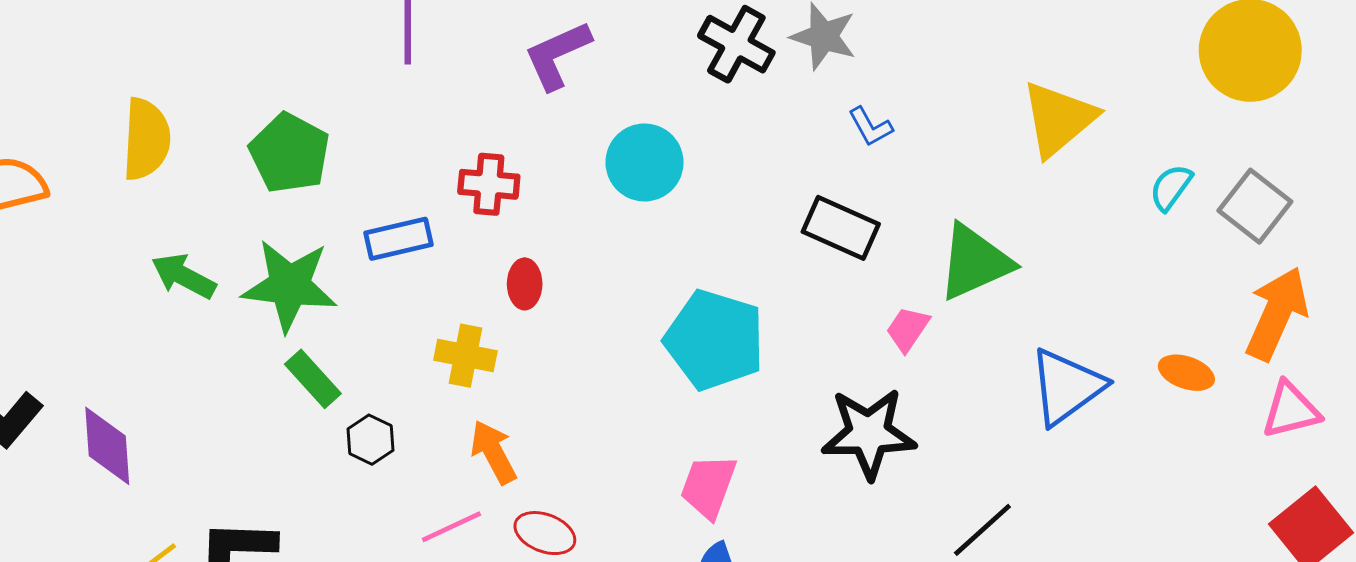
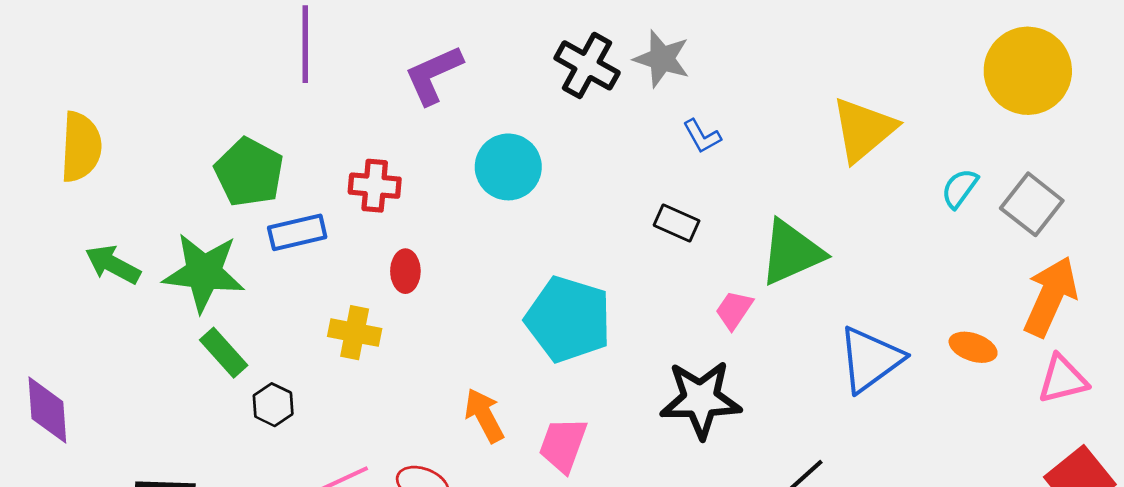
green pentagon: (290, 153) -> (249, 172), moved
black rectangle: (841, 228) -> (677, 223), size x0.7
orange arrow: (493, 452) -> (484, 415), moved

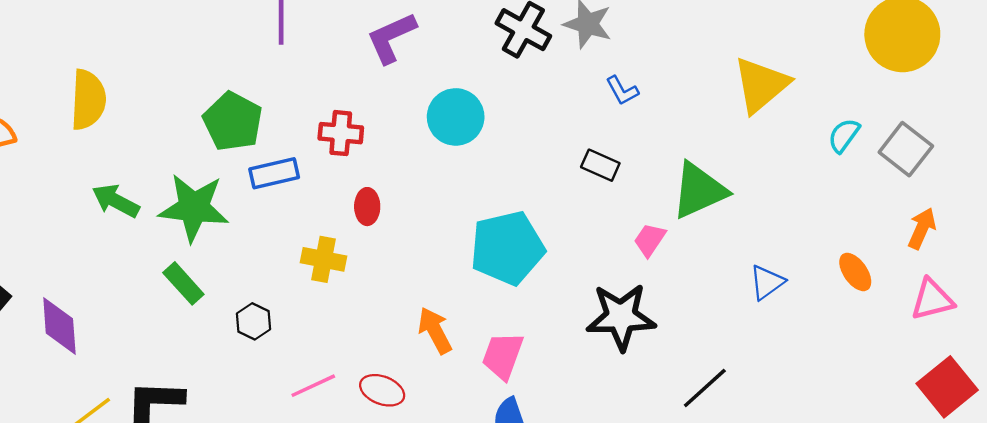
orange arrow: (1051, 297) -> (922, 228), size x0.6
cyan pentagon: (568, 319) -> (507, 248), turned -30
orange ellipse: (973, 347) -> (855, 272), turned 36
green rectangle: (224, 353) -> (183, 283), moved
blue triangle: (870, 359) -> (767, 282), size x0.6

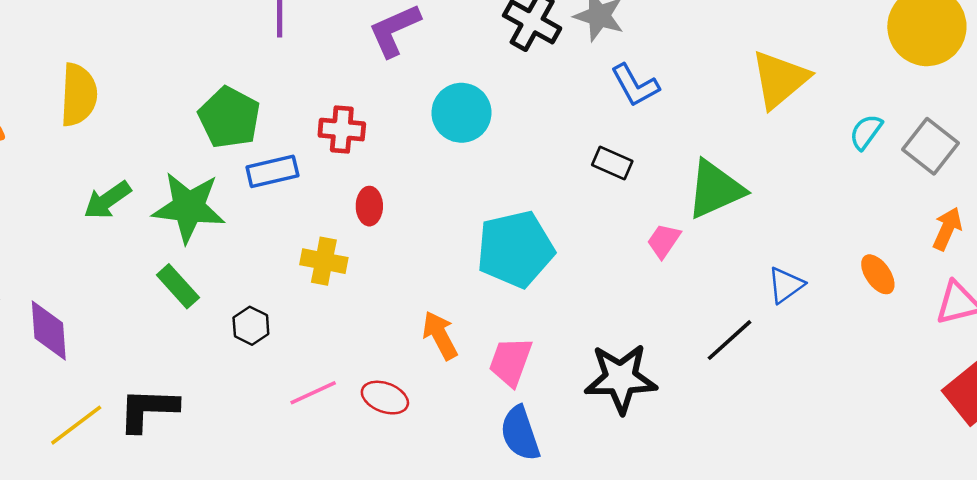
blue L-shape: (622, 91) -> (635, 85), size x1.4
green arrow: (116, 201) -> (107, 200), turned -63
black star: (621, 317) -> (621, 378), moved
black line: (705, 388) -> (729, 340), moved

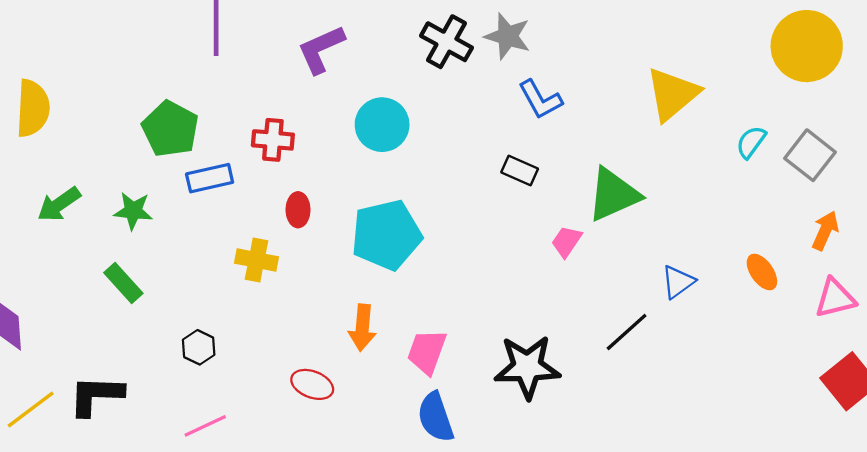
green star: (189, 207) -> (133, 211), size x0.6
cyan pentagon: (515, 249) -> (386, 235), moved
black hexagon: (251, 326) -> (199, 347), moved
orange arrow: (440, 335) -> (362, 328), turned -147
pink line: (313, 393) -> (205, 426), moved

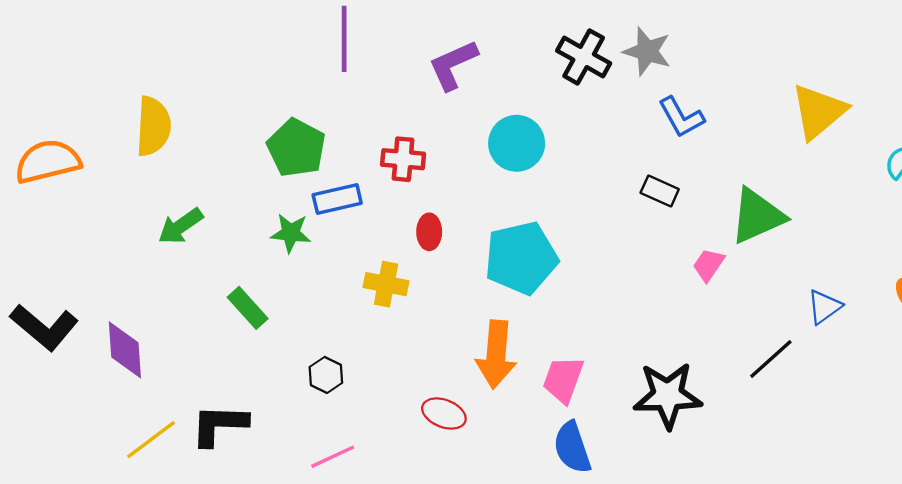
green star: (133, 211) -> (291, 233), moved
orange arrow: (362, 328) -> (496, 354), size x1.4

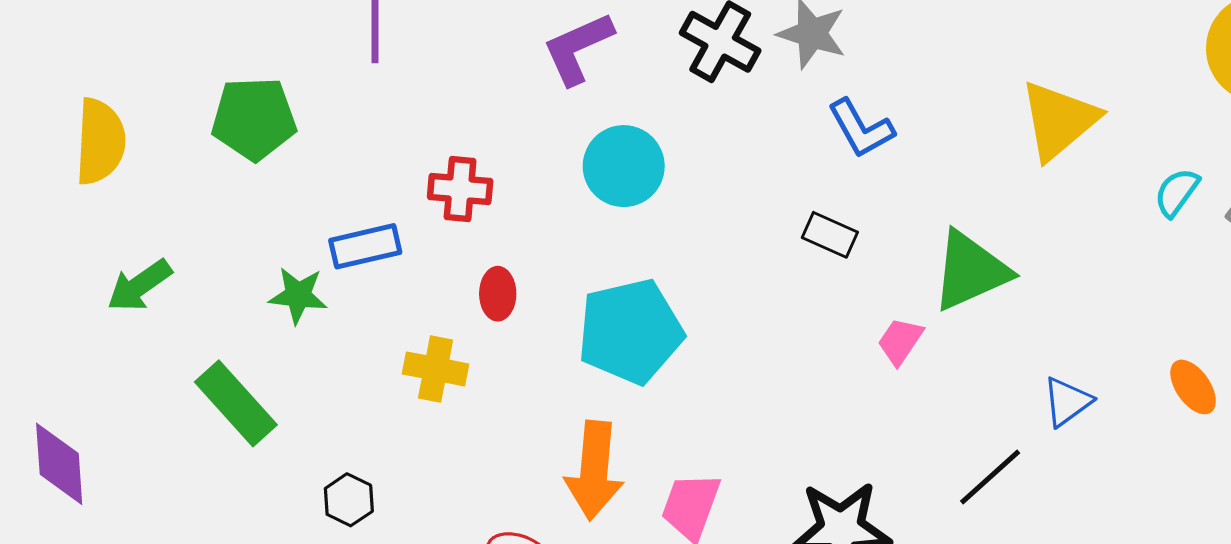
purple L-shape: (453, 65) -> (578, 48), moved
green pentagon: (296, 148) -> (254, 119), moved, turned -30
green rectangle: (248, 308) -> (236, 403), size x1.4

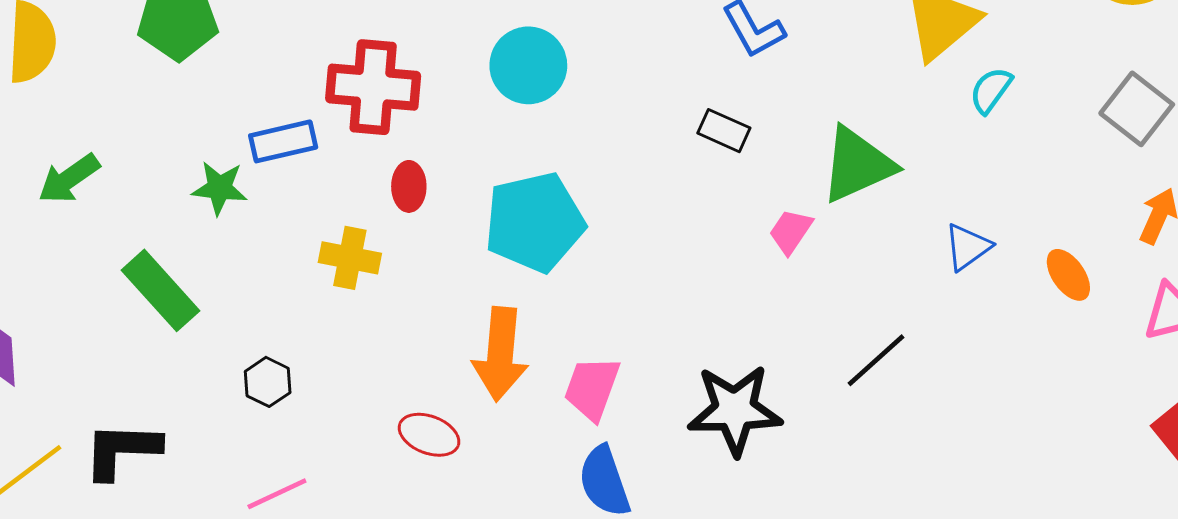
red cross: (460, 189) -> (373, 87), size x1.5
cyan semicircle: (1177, 192) -> (991, 90), moved
blue triangle: (1067, 402) -> (968, 247), moved

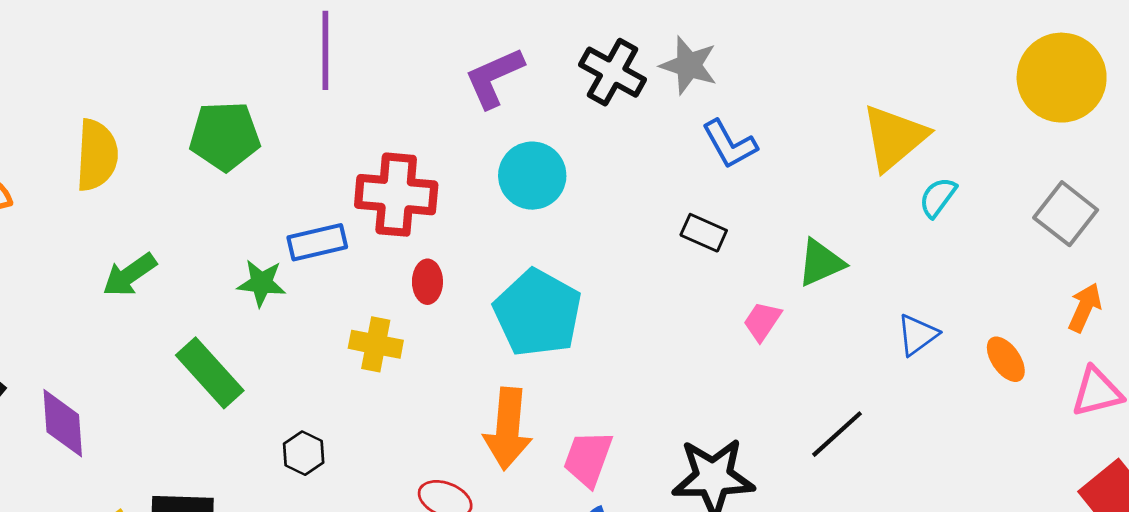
green triangle: (857, 165) -> (821, 263), size x0.7
cyan pentagon: (535, 222) -> (538, 313), turned -30

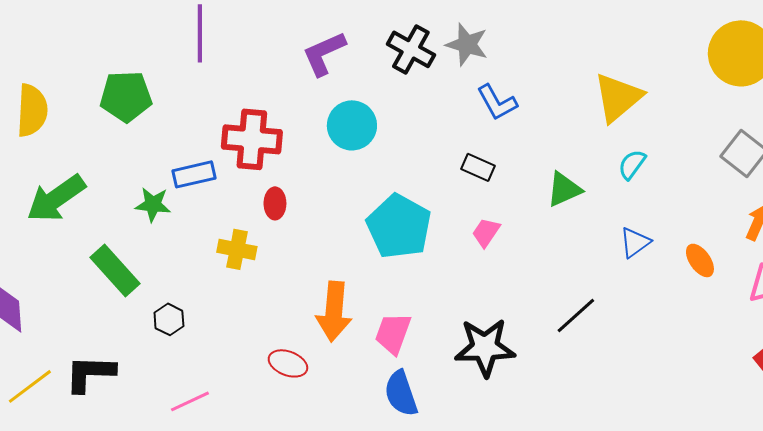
cyan semicircle: (938, 197) -> (632, 164), moved
green arrow: (129, 275) -> (56, 198), size x1.5
cyan pentagon: (538, 313) -> (399, 226), moved
pink trapezoid: (762, 321) -> (486, 232), moved
black hexagon: (304, 453) -> (169, 319), moved

